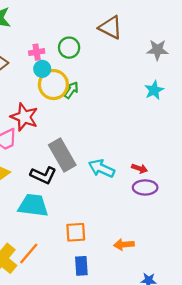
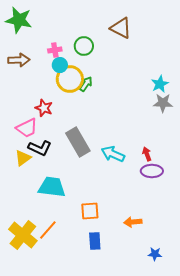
gray star: (157, 50) -> (163, 103), moved
red star: (24, 117) -> (44, 108), size x0.7
red arrow: (140, 168) -> (147, 154), turned -128
black L-shape: (43, 175) -> (40, 148), moved

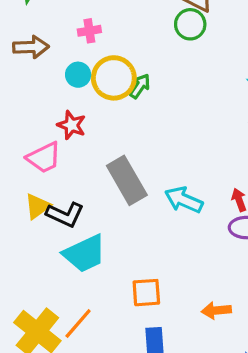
green circle: (84, 46) -> (190, 24), moved
cyan circle: (60, 65) -> (78, 75), moved
black L-shape: (40, 148) -> (65, 215), moved
cyan trapezoid: (52, 187) -> (85, 254), turned 148

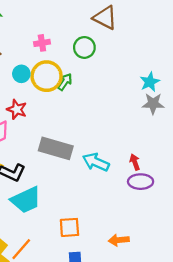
green circle: (190, 24) -> (84, 47), moved
pink cross: (89, 31) -> (42, 43), moved
gray rectangle: (127, 180) -> (56, 148), turned -44

